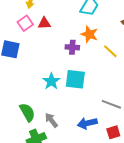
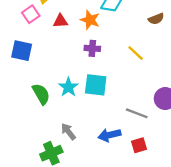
pink square: (25, 23) -> (31, 14), moved
orange star: (89, 34) -> (90, 20), moved
green semicircle: (27, 112) -> (41, 94), moved

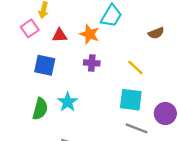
blue square: (22, 51) -> (45, 65), moved
cyan square: (96, 85) -> (131, 100), moved
green semicircle: (41, 94) -> (40, 109), turned 45

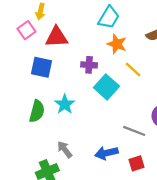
orange star: (89, 34) -> (117, 44), moved
red triangle: (60, 35) -> (57, 37), size x1.5
cyan square: (131, 100) -> (106, 87), moved, turned 35

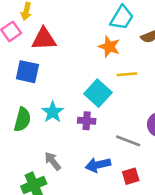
cyan trapezoid: (109, 17) -> (122, 18), moved
purple cross: (89, 65) -> (87, 121), moved
yellow line: (133, 70) -> (127, 74), turned -48

